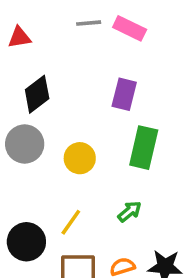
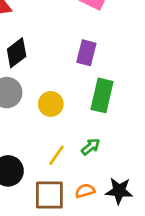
yellow line: (71, 222) -> (56, 155), moved

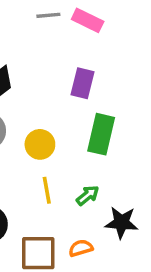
yellow line: (56, 155) -> (47, 190), moved, turned -45
black star: (119, 191) -> (122, 223), moved

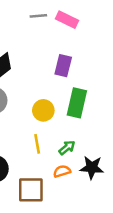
yellow circle: (40, 144) -> (43, 110), moved
orange semicircle: (81, 248) -> (62, 171), moved

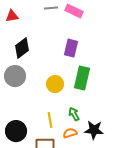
yellow line: (37, 144) -> (50, 120), moved
green arrow: (67, 148) -> (74, 114), turned -80

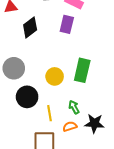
black diamond: (22, 48) -> (30, 27), moved
purple rectangle: (71, 48) -> (67, 24), moved
black circle: (16, 131) -> (27, 97), moved

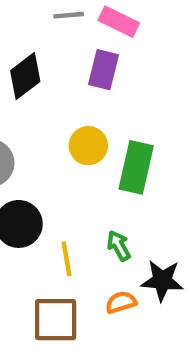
yellow circle: (55, 76) -> (88, 146), moved
orange semicircle: (70, 126) -> (121, 302), moved

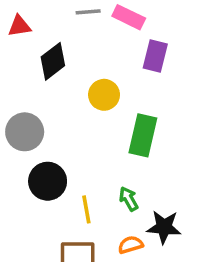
purple rectangle: (104, 70) -> (155, 56), moved
yellow circle: (88, 146) -> (104, 95), moved

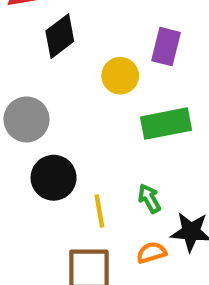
purple rectangle: (155, 56) -> (166, 47), moved
green rectangle: (143, 135) -> (166, 124), turned 66

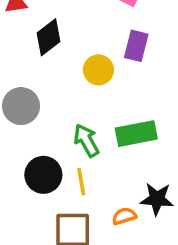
green rectangle: (166, 124) -> (136, 134), moved
black circle: (54, 178) -> (43, 175), moved
green arrow: (149, 199) -> (86, 140), moved, size x1.4

